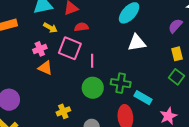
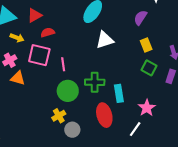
cyan rectangle: (143, 98) -> (119, 93), turned 60
yellow cross: (63, 111) -> (59, 116), moved

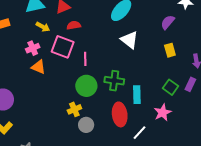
white triangle: (105, 40) -> (129, 40), turned 48
green square: (149, 68) -> (171, 87), moved
white line: (135, 129) -> (139, 133), moved

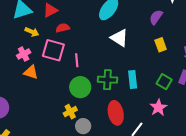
cyan rectangle: (137, 95) -> (133, 80), moved

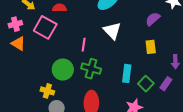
pink line: (77, 60) -> (84, 45), moved
cyan rectangle: (133, 80) -> (127, 73), moved
yellow cross: (70, 112) -> (47, 91), turned 32

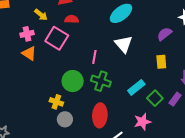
cyan rectangle: (127, 73) -> (136, 87), turned 42

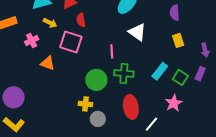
red semicircle: (72, 19) -> (81, 20), turned -88
pink cross: (27, 34) -> (32, 41), moved
purple semicircle: (164, 34) -> (175, 13), turned -42

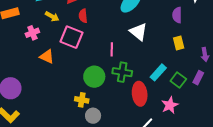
red ellipse: (131, 107) -> (140, 94), moved

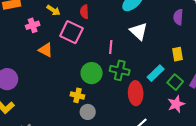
yellow rectangle: (179, 43) -> (178, 54), moved
pink star: (170, 105) -> (176, 104), moved

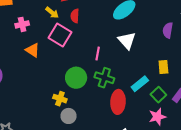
yellow arrow: (53, 10) -> (52, 13), moved

